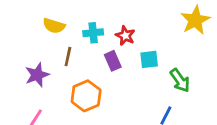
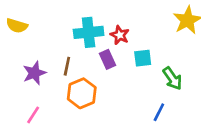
yellow semicircle: (54, 26) -> (17, 26), moved
cyan cross: (93, 33) -> (89, 32), size x1.5
brown line: (68, 57) -> (67, 66), moved

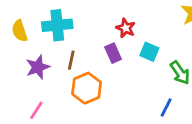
yellow semicircle: (17, 26) -> (20, 31), moved, turned 55
cyan cross: (89, 32) -> (57, 25), moved
cyan square: (143, 58) -> (149, 52), turned 30

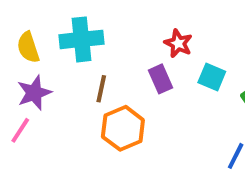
purple star: (38, 67) -> (34, 93), moved
pink line: (36, 110) -> (20, 130), moved

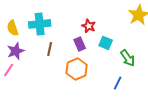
orange hexagon: (123, 128) -> (77, 69), moved

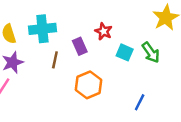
purple rectangle: (80, 44) -> (80, 46), moved
green arrow: (128, 58) -> (151, 52), moved

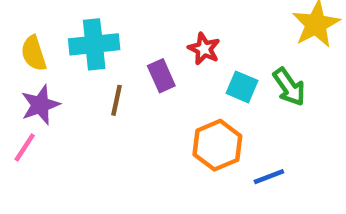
orange hexagon: (89, 85) -> (217, 145), moved
blue line: (140, 102) -> (269, 177), turned 42

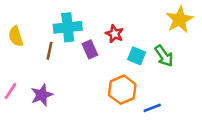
cyan cross: (94, 44) -> (68, 27), moved
brown line: (117, 100) -> (50, 51), moved
purple star: (40, 105) -> (42, 95), moved

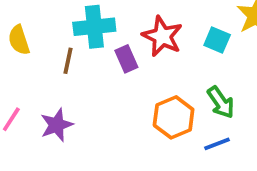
red star: (115, 34) -> (162, 36), size x1.5
cyan square: (137, 56) -> (217, 40), moved
green arrow: (164, 56) -> (221, 102), moved

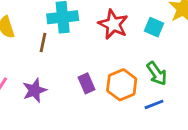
purple rectangle: (126, 59) -> (87, 83), moved

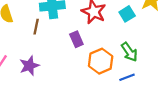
cyan square: (154, 27) -> (127, 14), turned 35
purple rectangle: (87, 83) -> (76, 39), moved

